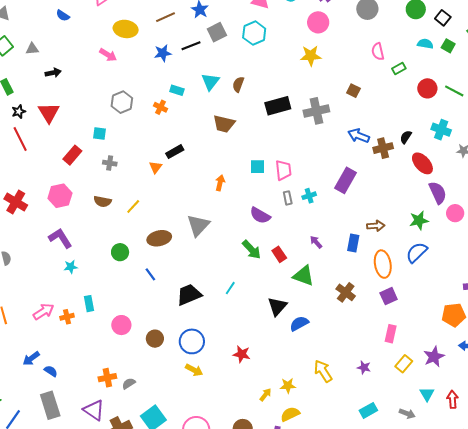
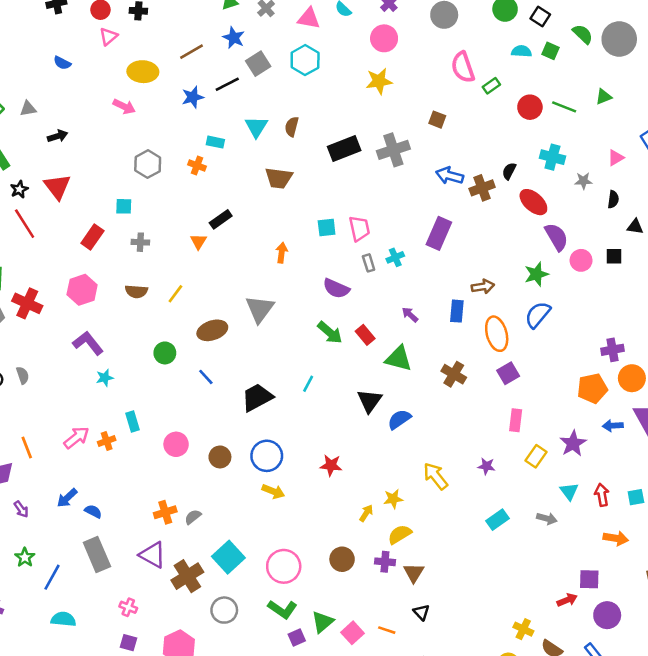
pink semicircle: (378, 52) -> (463, 67), size x1.4

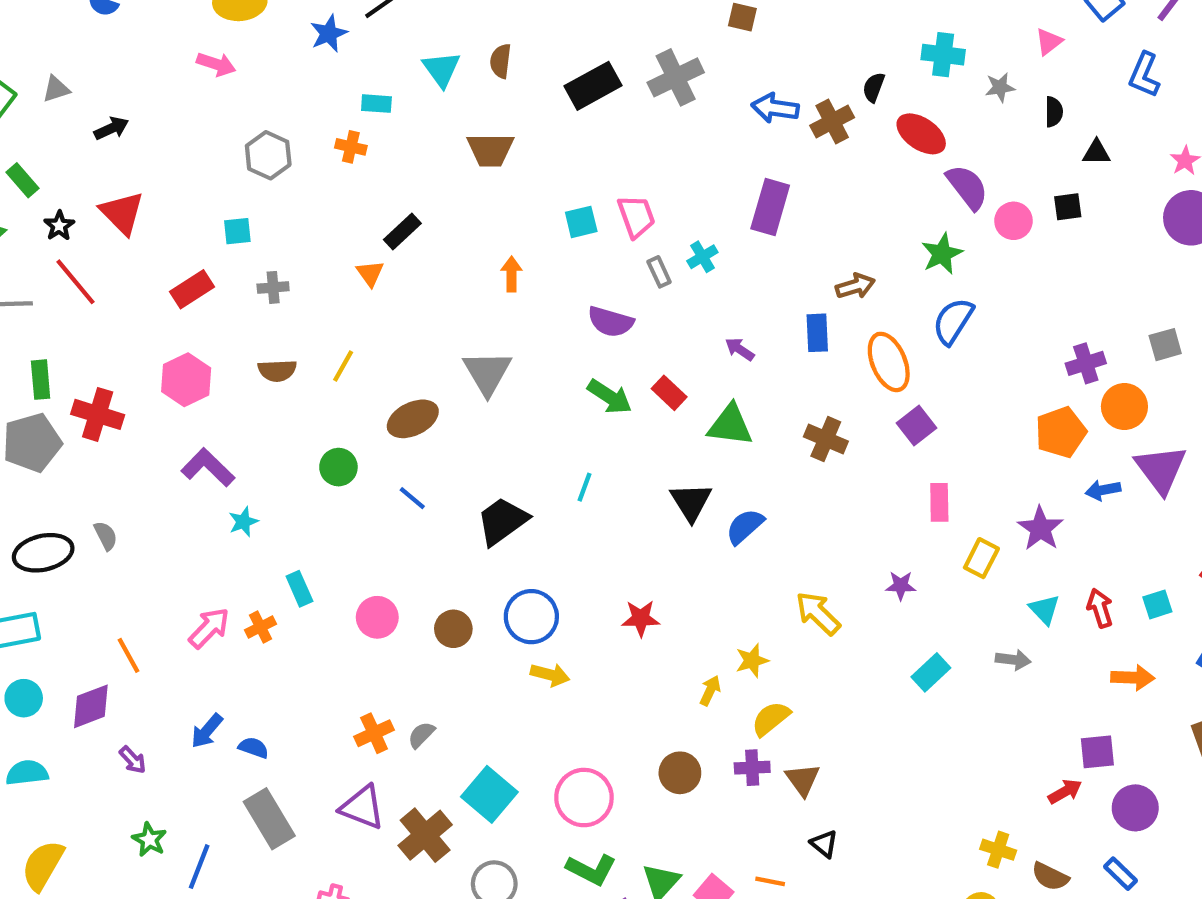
red rectangle: (92, 237) -> (192, 289), turned 30

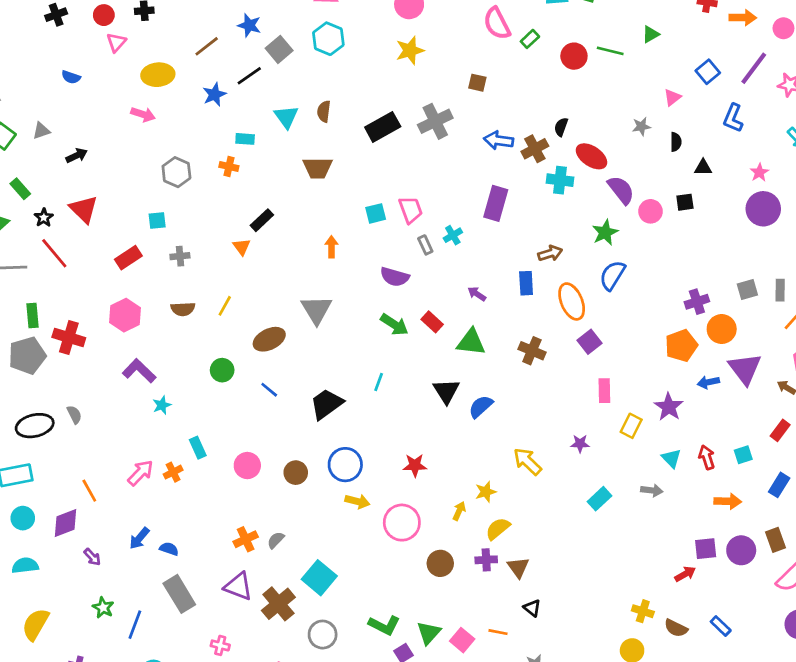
cyan cross: (943, 55) -> (560, 180), moved
pink circle: (584, 798) -> (402, 523), moved
purple circle: (1135, 808) -> (741, 550), moved

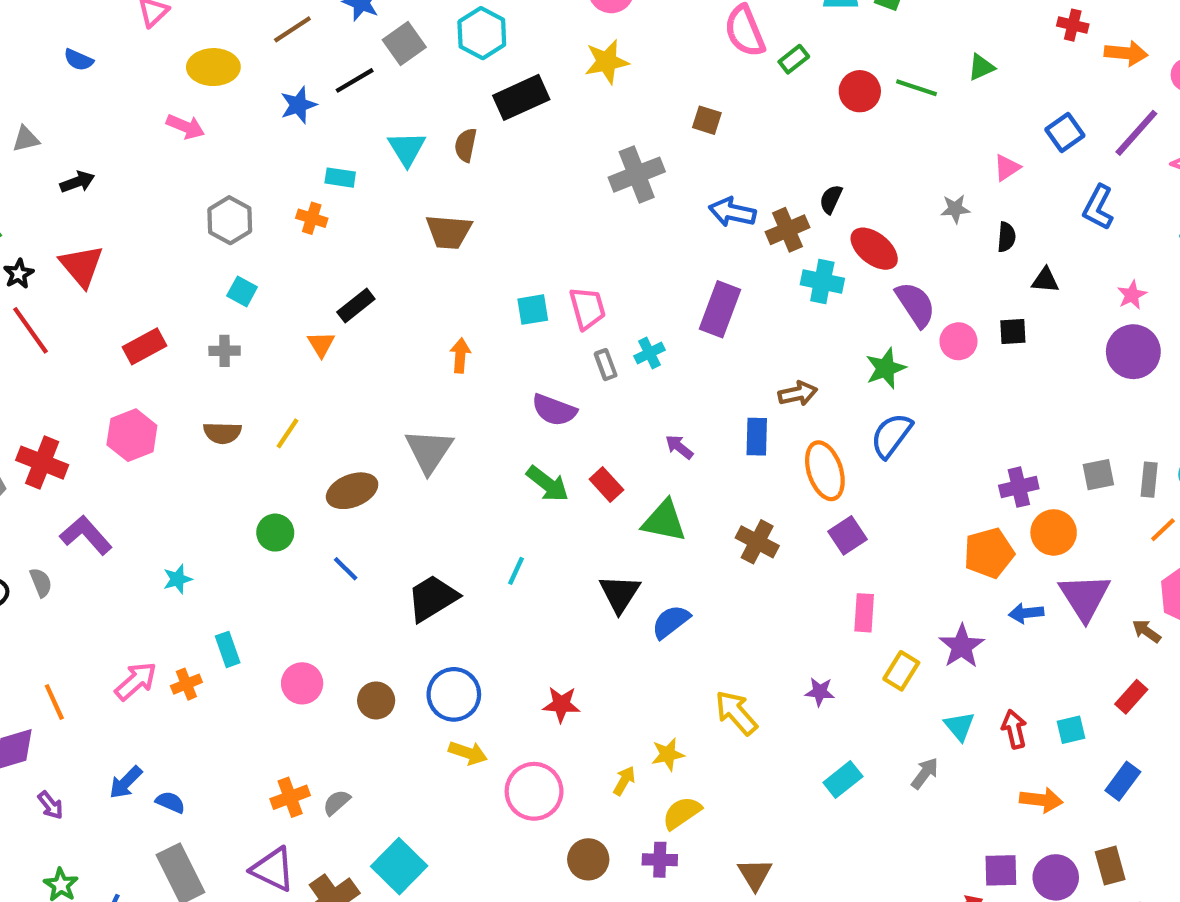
black rectangle: (383, 127) -> (521, 97), moved
cyan square: (157, 220) -> (242, 291), moved, turned 30
purple L-shape: (139, 371) -> (86, 535), moved
gray arrow: (652, 490) -> (925, 773), turned -65
brown triangle: (518, 567) -> (755, 874), moved

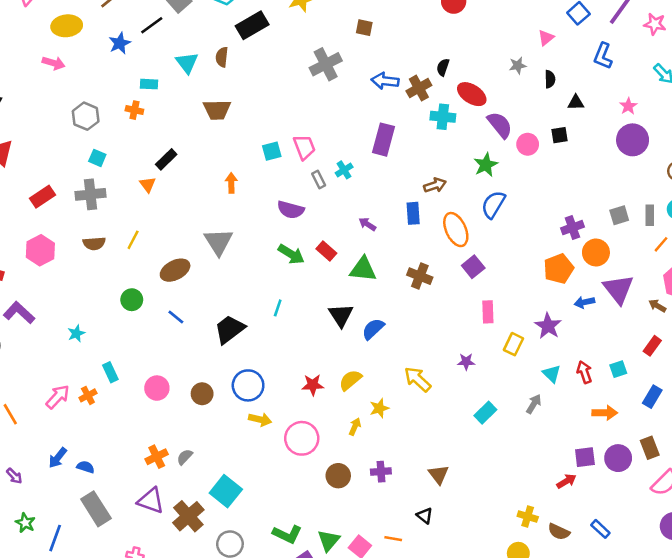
gray cross: (225, 351) -> (90, 194), size x1.6
yellow semicircle: (682, 813) -> (350, 380), moved

